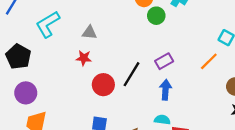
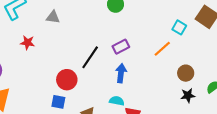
red star: (84, 58) -> (27, 43), moved
red circle: (103, 85) -> (67, 80), moved

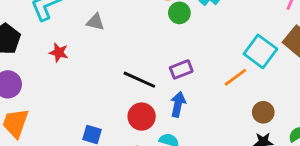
cyan square: (179, 27) -> (260, 51), size x1.6
black line: (90, 57) -> (139, 80), turned 75
red circle: (67, 80) -> (142, 117), moved

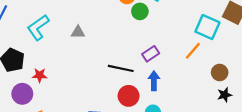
red star: (59, 52) -> (40, 75), moved

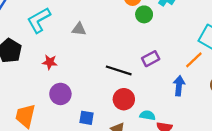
red star: (40, 75) -> (50, 62), moved
blue arrow: (154, 81) -> (179, 86), moved
purple circle: (22, 94) -> (60, 94), moved

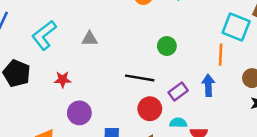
green circle: (144, 14) -> (167, 46), moved
purple rectangle: (151, 59) -> (178, 92), moved
orange line: (194, 60) -> (221, 55), turned -36

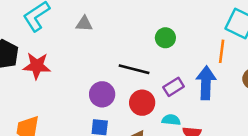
red star: (63, 79) -> (37, 66), moved, size x1.5
blue arrow: (208, 85) -> (206, 83), size x1.4
purple circle: (79, 113) -> (102, 94), moved

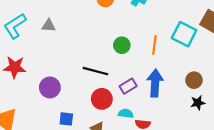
gray triangle: (84, 24) -> (49, 26), moved
orange line: (222, 51) -> (154, 45), moved
purple circle: (102, 94) -> (50, 87), moved

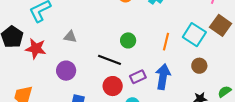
gray triangle: (49, 26) -> (70, 37), moved
green circle: (122, 45) -> (128, 40), moved
brown circle: (194, 80) -> (199, 66), moved

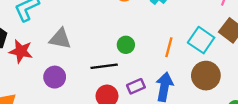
gray triangle: (70, 37) -> (60, 39), size x1.5
black line: (109, 60) -> (104, 66), turned -30
brown circle: (199, 66) -> (206, 76), size x1.6

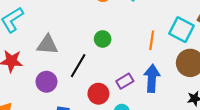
green circle: (126, 45) -> (103, 39), moved
black line: (104, 66) -> (78, 66), moved, turned -45

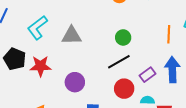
gray triangle: (47, 45) -> (71, 35), moved
black line: (78, 66) -> (119, 62), moved, turned 35

